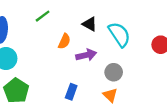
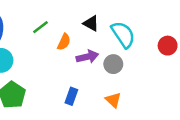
green line: (43, 16) -> (40, 27), moved
gray circle: (114, 72) -> (113, 64), moved

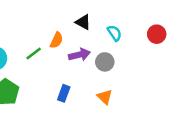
green line: (40, 27) -> (34, 53), moved
cyan semicircle: (123, 34) -> (114, 33), size x0.6
red circle: (168, 46) -> (157, 34), moved

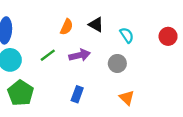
orange semicircle: (57, 40) -> (67, 27), moved
purple arrow: (79, 55) -> (80, 55), moved
orange triangle: (105, 97) -> (127, 98), moved

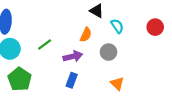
black triangle: (96, 25) -> (97, 11), moved
orange semicircle: (67, 27) -> (86, 35), moved
purple arrow: (80, 55) -> (73, 56), moved

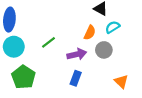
cyan semicircle: (117, 26) -> (113, 27), moved, turned -88
gray circle: (109, 52) -> (104, 50), moved

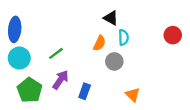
cyan semicircle: (113, 27) -> (124, 37), turned 120
purple arrow: (77, 54) -> (60, 80), moved, turned -42

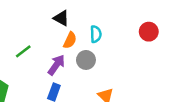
black triangle: (111, 18) -> (61, 18), moved
purple arrow: (60, 80) -> (56, 65), moved

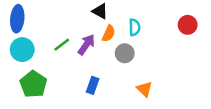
purple arrow: (56, 65) -> (86, 45), moved

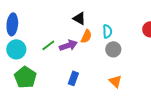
purple arrow: (86, 45) -> (68, 45), turned 36
gray circle: (125, 53) -> (113, 49), moved

